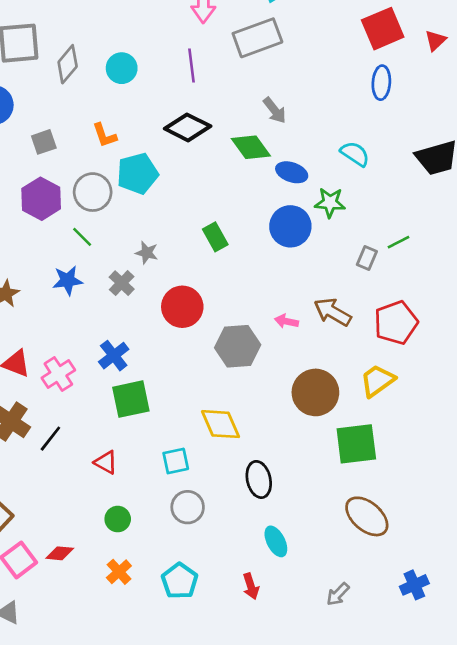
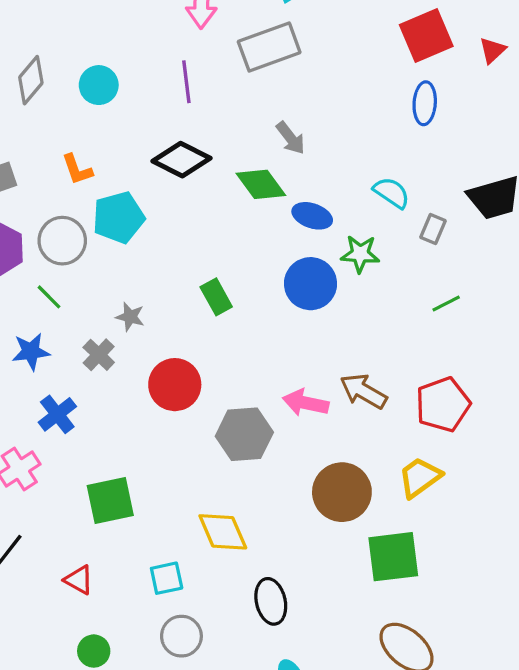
gray rectangle: (367, 258) -> (433, 229), moved
pink arrow: (286, 321) -> (306, 403), size x1.5
blue cross: (114, 356) -> (57, 414), moved

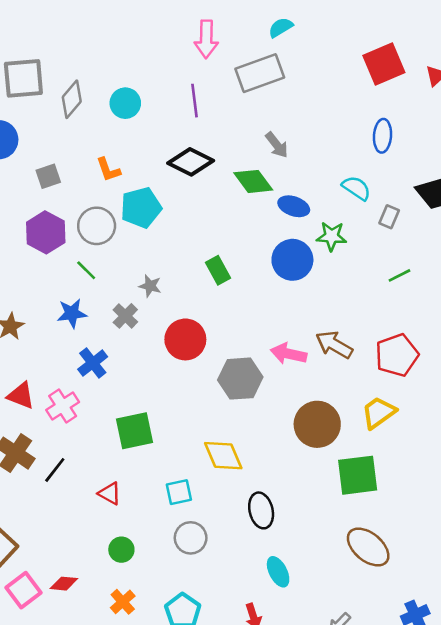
blue ellipse: (425, 103) -> (382, 136), moved

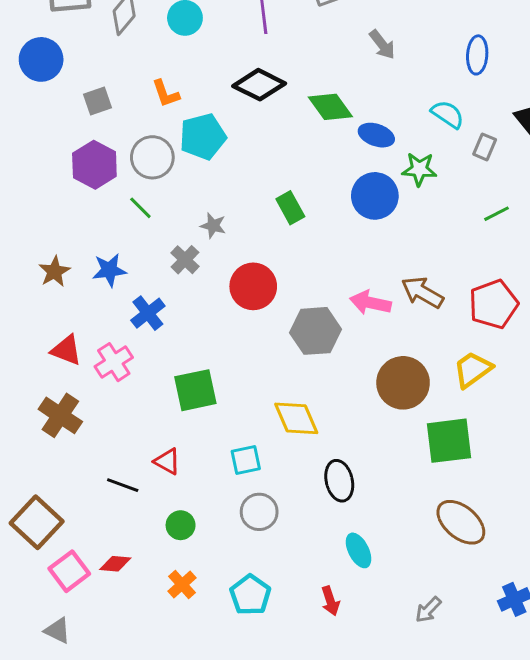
gray arrow: (277, 145) -> (382, 45), moved
blue star: (72, 313) -> (109, 270), moved
black line: (55, 470) -> (123, 485), moved, turned 72

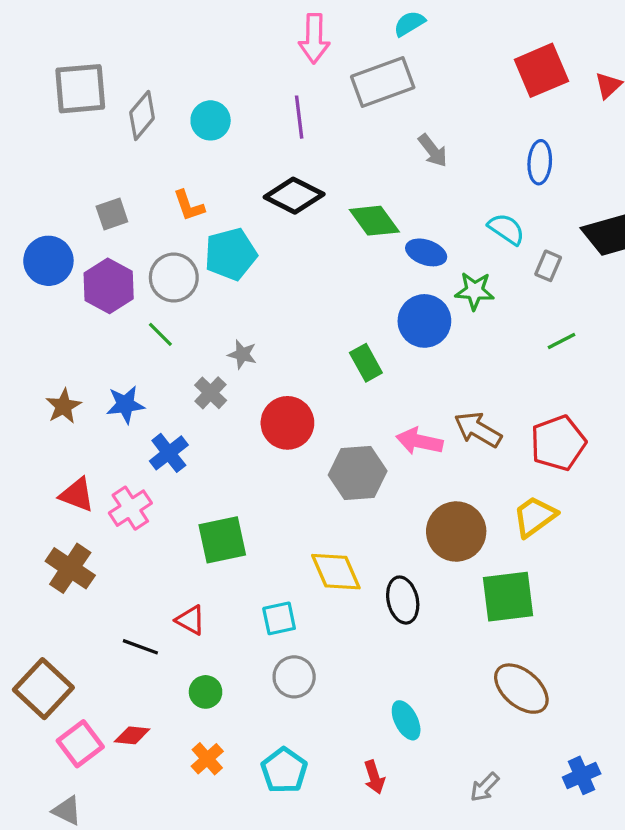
blue circle: (41, 59) -> (48, 261), moved
green rectangle: (290, 208) -> (366, 363), moved
black ellipse: (339, 481) -> (403, 600), moved

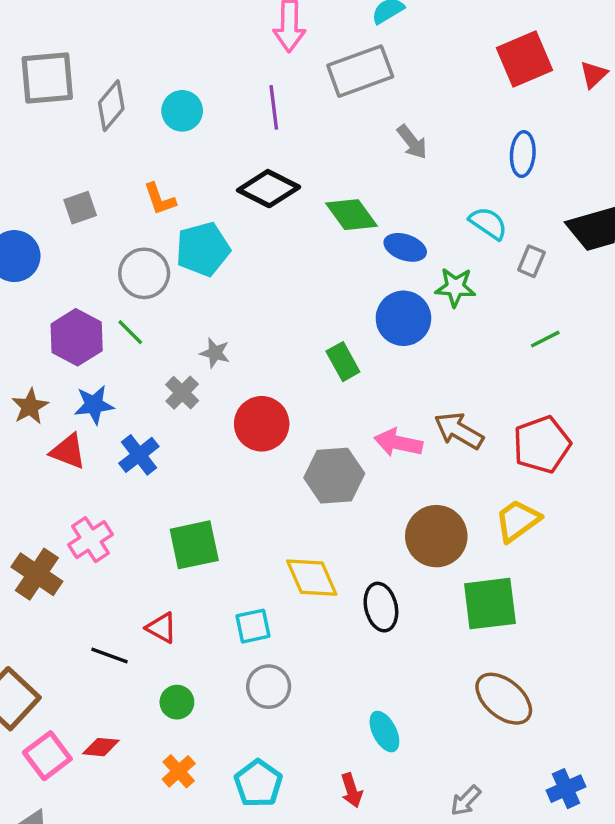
purple hexagon: (109, 286) -> (77, 337), moved
red triangle: (77, 495) -> (68, 451), moved
pink cross: (130, 508) -> (90, 540), moved

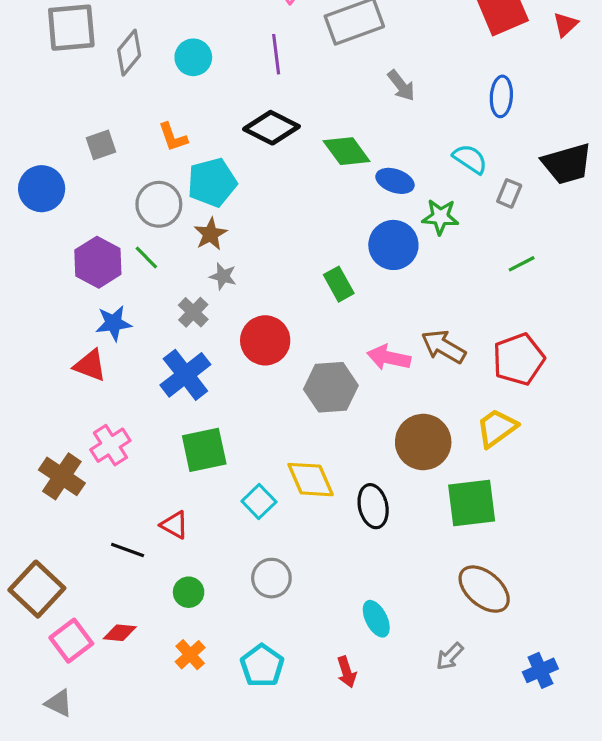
brown star: (30, 406) -> (210, 234), moved
blue cross: (139, 455) -> (185, 375), moved, size x1.4
cyan square: (253, 626) -> (259, 501), moved, turned -32
gray arrow: (466, 801) -> (450, 656), moved

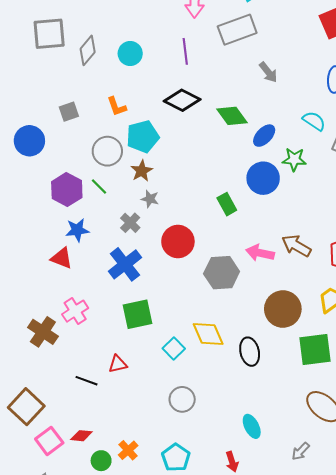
blue ellipse: (395, 181) -> (264, 136), turned -65
red triangle: (175, 525) -> (118, 364), turned -42
green circle: (189, 592) -> (101, 461), moved

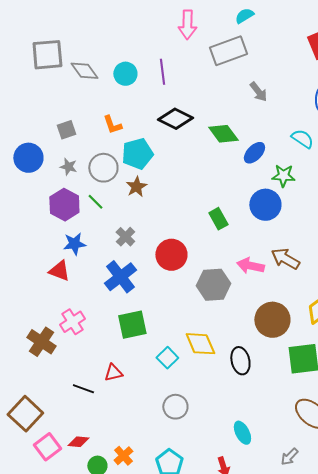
gray diamond: (88, 50) -> (84, 71), turned -76
purple line: (185, 51) -> (162, 72), moved
blue circle: (263, 178) -> (265, 205), moved
gray star: (150, 199) -> (68, 167), moved

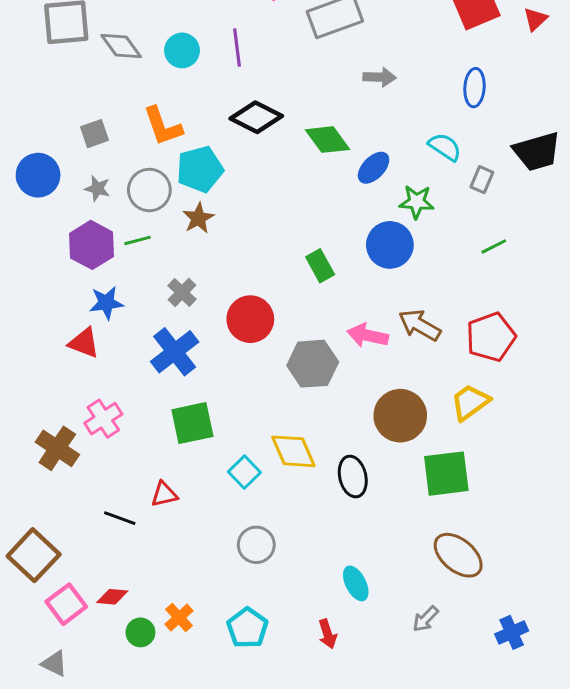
gray arrow: (258, 92) -> (379, 77), turned -50
orange L-shape: (112, 125) -> (163, 126), size x1.4
green line: (95, 202) -> (137, 240), turned -60

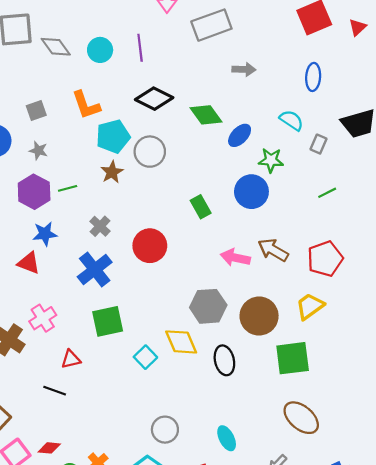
gray circle: (149, 190) -> (150, 152), moved
gray hexagon: (313, 364) -> (208, 306), moved
red triangle: (164, 494) -> (71, 359), moved
gray circle: (256, 545) -> (165, 430), moved

